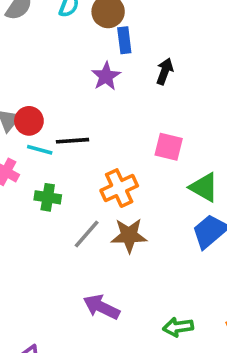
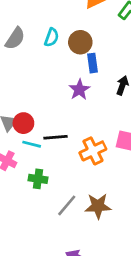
orange cross: (119, 188) -> (93, 151), moved

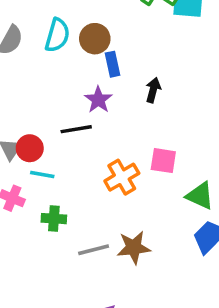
cyan semicircle: (52, 37) -> (57, 35), size x1.4
black line: (55, 137) -> (76, 129), moved
gray line: (67, 205) -> (94, 250), turned 40

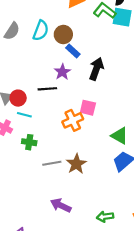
blue rectangle: (113, 64) -> (73, 51), turned -40
black arrow: (153, 90) -> (96, 69), size x1.5
pink square: (163, 161) -> (88, 108), moved
brown star: (134, 247) -> (76, 164), turned -30

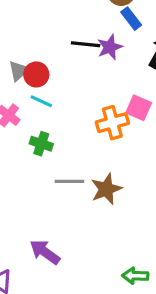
black line: (47, 89) -> (86, 44), moved
purple arrow: (61, 205) -> (45, 252), moved

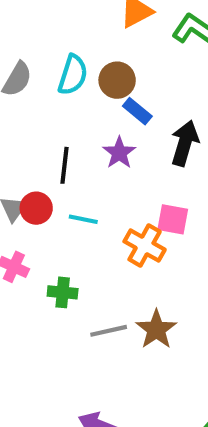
black line: (86, 44) -> (65, 165), moved, turned -76
cyan line: (41, 101) -> (83, 219), moved
orange cross: (112, 123) -> (145, 245), turned -32

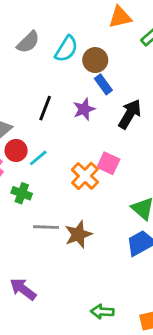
red circle: (36, 208) -> (16, 150), moved
cyan line: (83, 219) -> (38, 158), moved, turned -66

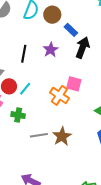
blue rectangle: (103, 84) -> (71, 30), moved

